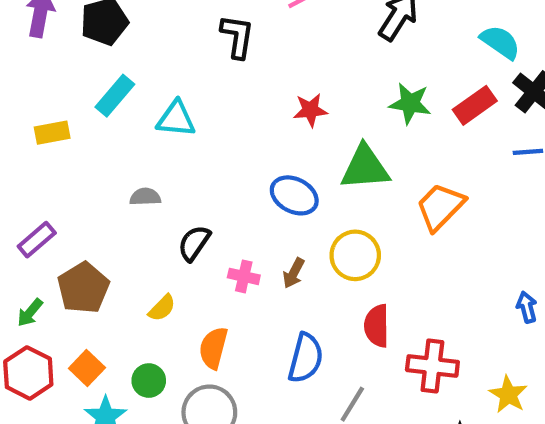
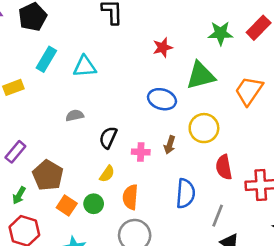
yellow semicircle: (162, 308) -> (107, 174), moved
orange square: (87, 368) -> (67, 205), moved
green circle: (149, 381) -> (94, 204), moved

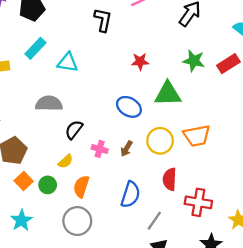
orange trapezoid: (249, 91) -> (197, 136), moved, turned -148
gray semicircle: (75, 115) -> (49, 103), size x1.6

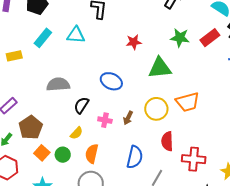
cyan triangle: (68, 62) -> (76, 35), moved
blue ellipse: (129, 107) -> (111, 81), moved

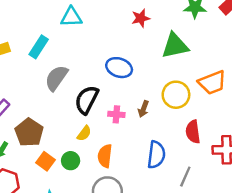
cyan rectangle: (43, 38) -> (39, 47), moved
gray semicircle: (58, 84) -> (56, 78), turned -45
black semicircle: (81, 105) -> (87, 100), size x1.4

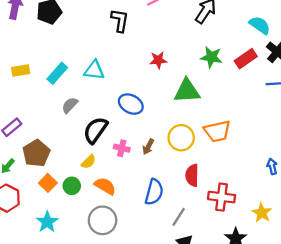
cyan triangle: (71, 17) -> (94, 70), moved
gray semicircle: (56, 78) -> (70, 105), size x0.7
orange semicircle: (105, 156) -> (105, 186), turned 105

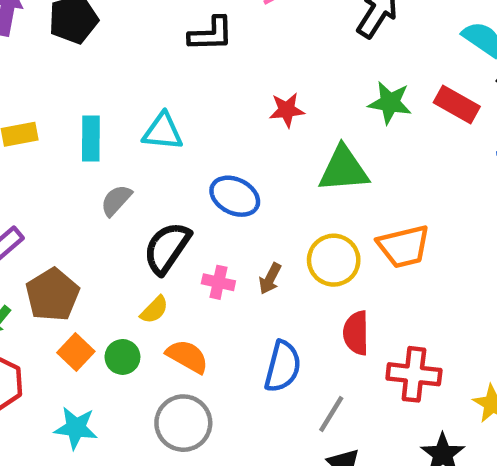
black L-shape: (120, 20) -> (211, 34), turned 80
red rectangle: (246, 59) -> (457, 104), turned 65
cyan rectangle: (57, 73) -> (91, 139), turned -40
cyan star: (47, 222) -> (76, 428), turned -30

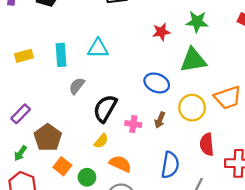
green star: (390, 103) -> (197, 22), moved
blue ellipse: (235, 196) -> (157, 83), moved
green circle: (122, 357) -> (87, 177), moved

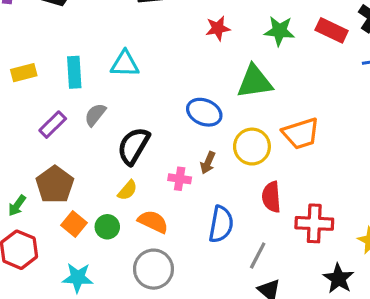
green star: (197, 22) -> (279, 31), moved
red star: (161, 32) -> (218, 28), moved
purple rectangle: (21, 114) -> (53, 125), moved
pink cross: (133, 124) -> (180, 179), moved
green circle: (87, 177) -> (107, 227), moved

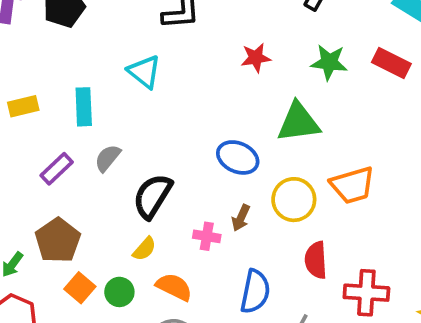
cyan triangle: (125, 64) -> (144, 72), moved, turned 36

